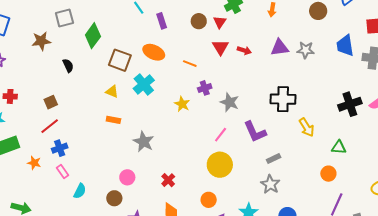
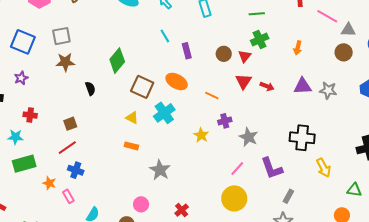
gray square: (64, 18) -> (61, 36), moved
blue cross: (60, 148) -> (76, 170), turned 35
gray rectangle: (274, 159) -> (288, 196), turned -40
pink rectangle: (63, 171) -> (68, 196), moved

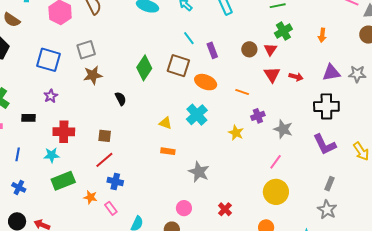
brown square: (142, 87) -> (178, 66), moved
red cross: (30, 115) -> (64, 132), size x1.5
brown square: (70, 124) -> (105, 136), turned 32
black cross: (302, 138) -> (326, 106), moved
purple L-shape: (272, 168) -> (324, 144), moved

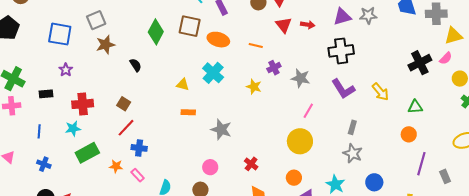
brown square: (105, 136) -> (124, 104), turned 32
pink line: (276, 162) -> (308, 111), moved

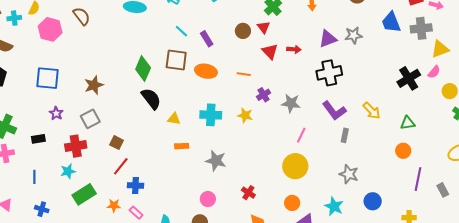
gray square: (96, 20) -> (90, 119), moved
black semicircle: (136, 65) -> (151, 99), moved, size x1.6
cyan cross: (213, 73) -> (211, 115), moved, turned -35
gray rectangle: (352, 127) -> (345, 135), moved

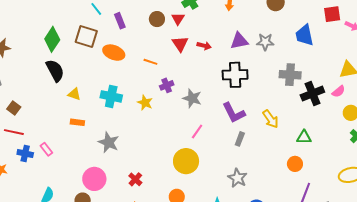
gray cross: (421, 28) -> (290, 75), moved
red line: (121, 166) -> (14, 132), turned 54
pink circle: (208, 199) -> (94, 179), size x1.5
pink rectangle: (136, 213) -> (46, 149), moved

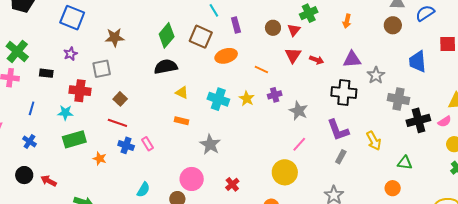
gray star: (265, 42) -> (376, 75), moved, turned 30
orange ellipse: (114, 53) -> (226, 56), turned -45
black semicircle: (55, 70) -> (166, 67), turned -80
yellow star: (145, 103) -> (247, 99), moved

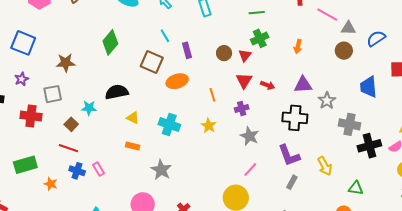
green diamond: (167, 35) -> (110, 42), moved
orange line: (261, 69) -> (212, 95), turned 48
purple cross: (275, 95) -> (242, 108), moved
yellow star: (247, 99) -> (209, 126), moved
cyan star: (65, 113) -> (89, 108), moved

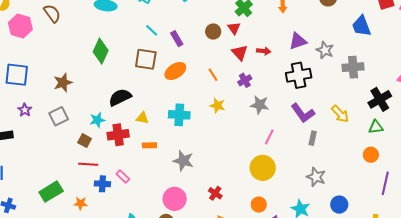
red cross: (31, 116) -> (118, 135), moved
black cross: (369, 146) -> (380, 99), moved

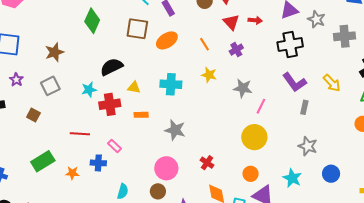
gray star: (260, 105) -> (243, 88), moved
brown square: (85, 141) -> (33, 115), moved
blue cross: (102, 184) -> (98, 163), moved

